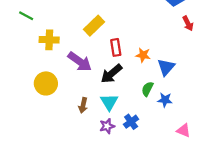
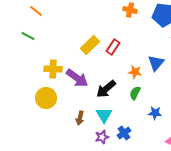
yellow cross: (49, 40) -> (53, 69), moved
red rectangle: (116, 47) -> (113, 47), moved, turned 42
blue triangle: (166, 67) -> (156, 63), moved
green semicircle: (147, 89) -> (135, 93), moved

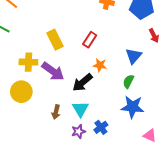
yellow rectangle: (90, 45) -> (55, 40), moved, turned -72
orange star: (135, 72) -> (100, 65), moved
green semicircle: (135, 93) -> (128, 81), moved
blue star: (155, 113) -> (132, 107), size x1.6

